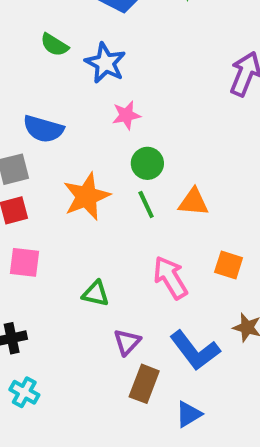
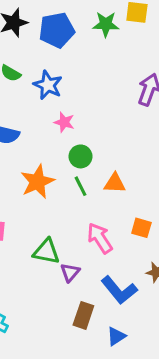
pink star: (126, 115) -> (64, 122), turned 30
green triangle: (96, 294) -> (46, 252), size x1.4
purple triangle: (127, 342) -> (70, 272), moved

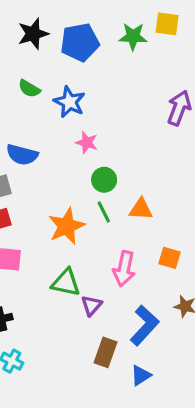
orange star: (37, 182) -> (66, 226), moved
pink arrow: (100, 238) -> (124, 269), turned -136
blue L-shape: (119, 290) -> (145, 325), turned -99

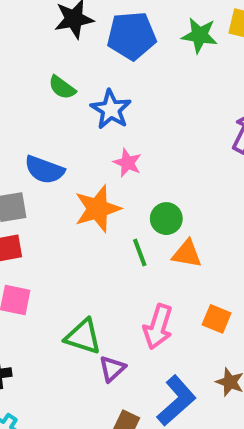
green circle: (104, 180) -> (166, 219), moved
orange star: (66, 226) -> (98, 209), moved

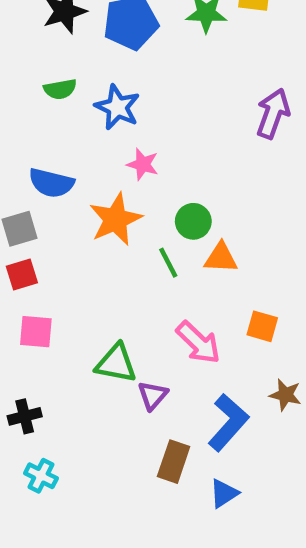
green semicircle: (62, 87) -> (60, 89), turned -40
pink arrow: (158, 327) -> (198, 343), turned -57

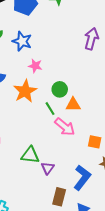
orange square: (262, 326) -> (95, 142), moved
pink arrow: (198, 343) -> (65, 127), moved

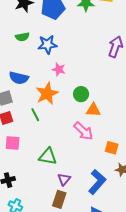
blue star: (22, 41) -> (47, 45), turned -30
green line: (50, 109) -> (35, 115), moved
purple triangle: (48, 168) -> (64, 179), moved
brown rectangle: (59, 197) -> (59, 199), moved

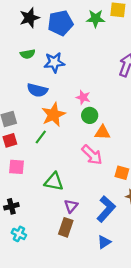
pink star: (59, 69) -> (83, 97), moved
blue semicircle: (19, 78) -> (37, 90), moved
green line: (35, 115) -> (41, 137), turned 64

